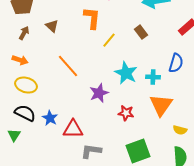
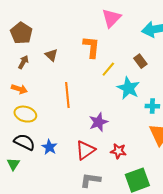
orange line: (68, 66) -> (67, 95), turned 35
cyan star: (126, 73) -> (128, 88), moved
red star: (126, 113) -> (118, 151), moved
red triangle: (73, 129) -> (85, 150), moved, turned -35

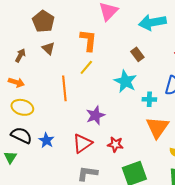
brown pentagon: (21, 33) -> (43, 21), moved
yellow line: (108, 69) -> (86, 67), moved

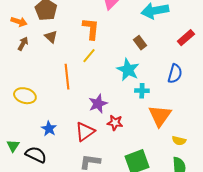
orange arrow: (16, 82) -> (19, 22), moved
cyan cross: (149, 99) -> (142, 91), moved
black semicircle: (21, 135) -> (36, 155), moved
red star: (115, 144) -> (115, 123), moved

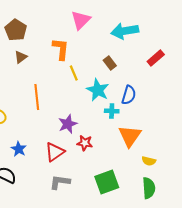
brown triangle: (51, 37) -> (21, 57), turned 40
yellow line: (89, 56) -> (74, 73), moved, turned -63
blue semicircle: (175, 74) -> (129, 95), moved

